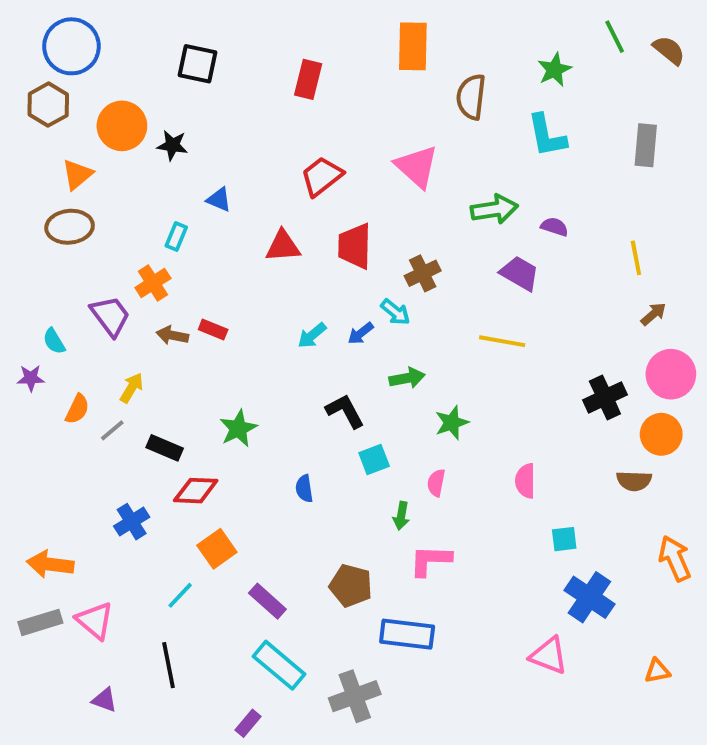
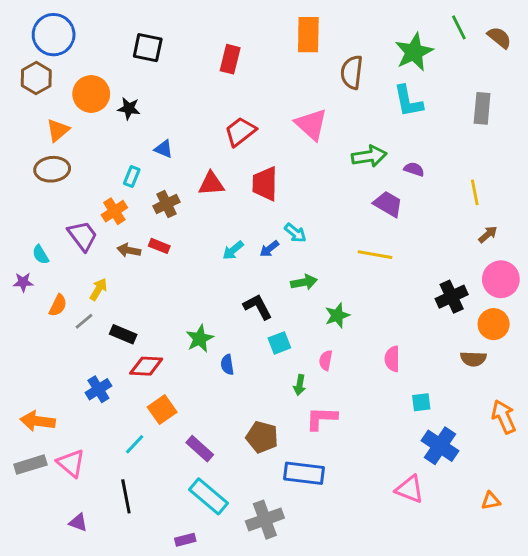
green star: (555, 70) -> (414, 52), size x1.5
brown cross: (423, 273) -> (166, 204), moved
green star: (238, 428) -> (200, 339), moved
purple rectangle: (248, 723) -> (185, 540), turned 36

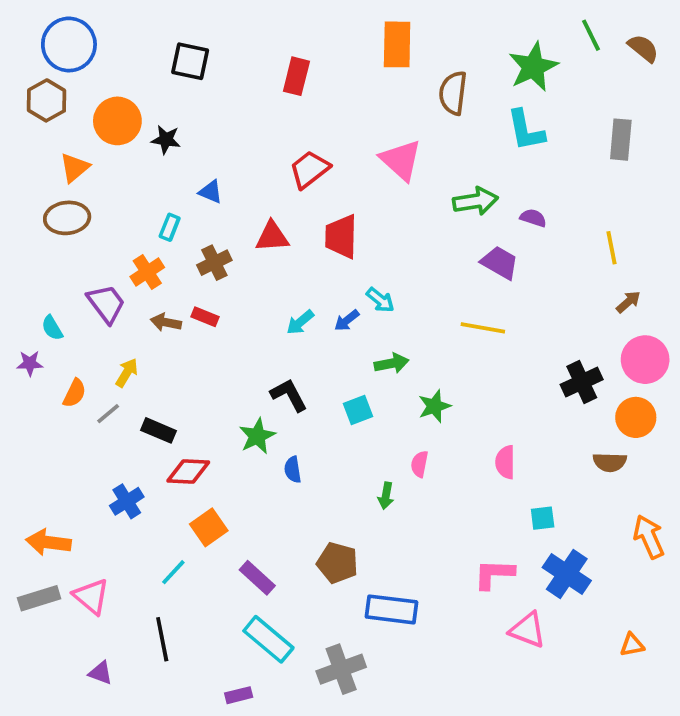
black L-shape: (258, 307) -> (289, 395), moved
cyan square: (279, 343) -> (358, 410), moved
pink L-shape: (321, 418) -> (494, 574), moved

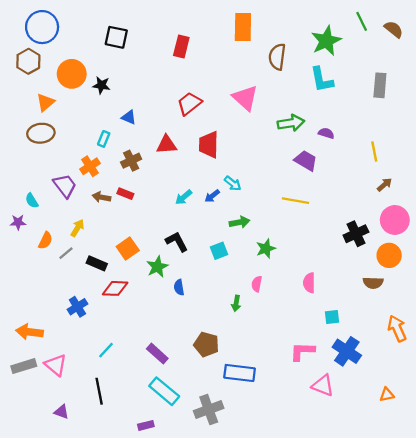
orange square: (209, 527) -> (128, 249), moved

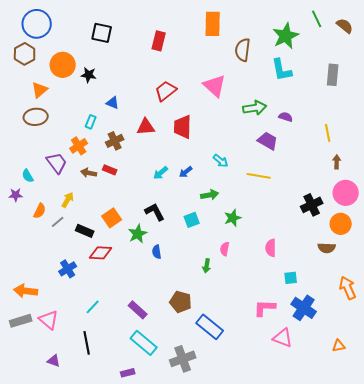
cyan arrow: (233, 183) -> (221, 161), moved
brown arrow: (385, 185) -> (337, 162), turned -48
blue rectangle: (240, 373) -> (210, 327), turned 32

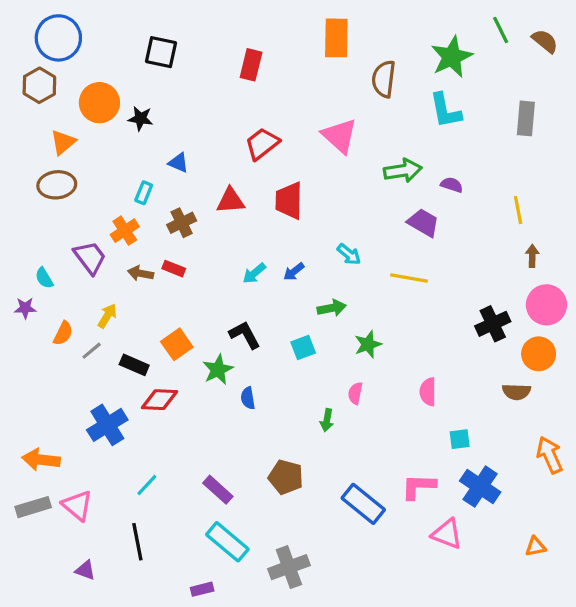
blue cross: (68, 269) -> (107, 425), size x1.4
blue rectangle: (210, 327) -> (363, 504), moved

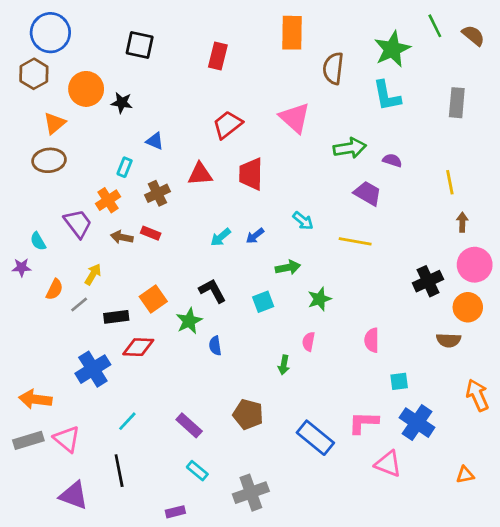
black rectangle: (134, 365) -> (116, 317), turned -30
cyan rectangle: (227, 542) -> (197, 471), size x0.6
purple triangle: (85, 570) -> (74, 495), size x1.6

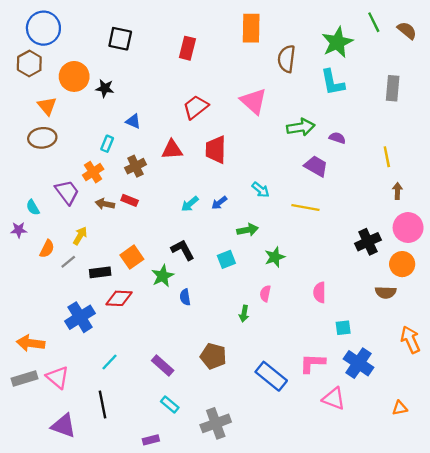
orange triangle: (55, 123) -> (47, 106), turned -30

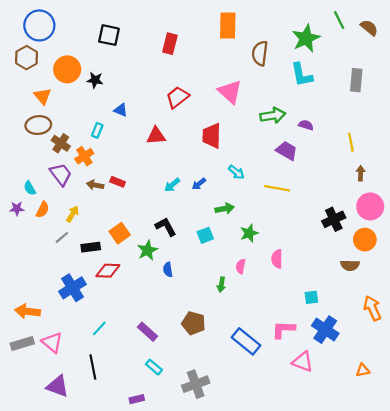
red trapezoid: (216, 150) -> (212, 136), moved
brown cross: (135, 166) -> (61, 143), moved, turned -30
orange semicircle: (47, 249) -> (43, 210), moved
pink semicircle: (320, 292) -> (277, 259), moved

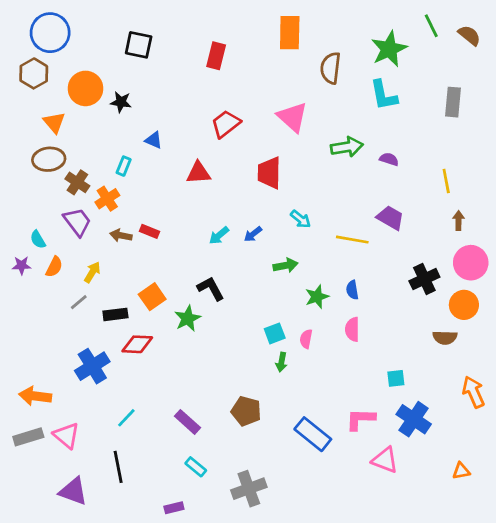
purple trapezoid: (287, 151) -> (390, 218), moved
cyan square: (205, 235) -> (275, 333), moved
blue semicircle: (168, 270) -> (352, 290), moved

